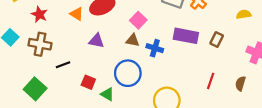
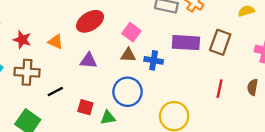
orange triangle: (77, 14) -> (56, 42), moved
brown rectangle: (217, 40) -> (220, 42), size x1.5
green triangle: (107, 94) -> (108, 118), turned -32

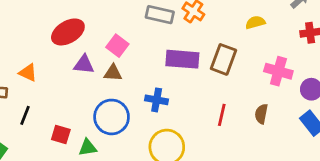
orange triangle: (56, 42) -> (28, 73), moved
blue cross: (154, 60) -> (157, 100), moved
purple triangle: (88, 61) -> (84, 64), moved
black line: (55, 92) -> (25, 115), turned -42

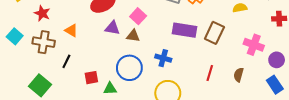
red square: (61, 135) -> (91, 78), turned -32

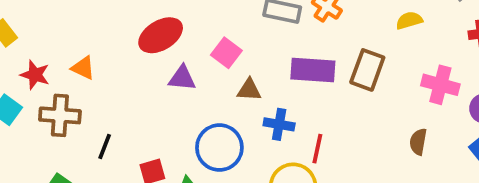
red star: (42, 13) -> (35, 75), moved
orange triangle: (71, 30) -> (83, 68), moved
brown triangle: (133, 36) -> (249, 90), moved
red line: (210, 73) -> (317, 149), moved

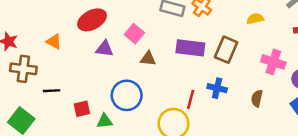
orange triangle: (83, 68) -> (54, 42), moved
blue cross: (279, 124) -> (217, 88), moved
black line: (105, 146) -> (52, 91), turned 63

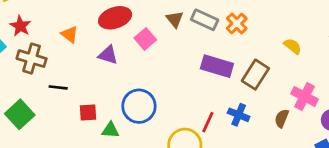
yellow semicircle: (255, 19) -> (293, 46), turned 42
pink square: (134, 34) -> (145, 39), moved
purple triangle: (105, 49) -> (108, 55), moved
brown triangle: (148, 59) -> (175, 19), moved, turned 35
brown semicircle: (257, 98) -> (282, 118), moved

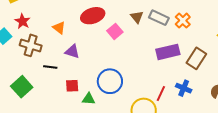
purple triangle: (108, 55) -> (72, 51), moved
purple rectangle: (217, 66) -> (168, 52), turned -30

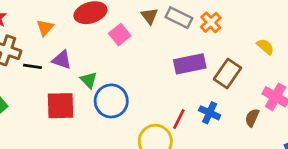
orange triangle: (59, 28) -> (45, 28), turned 32
black line: (50, 67) -> (32, 66), moved
red square: (72, 86) -> (60, 106), size x1.6
green triangle: (89, 99) -> (89, 80), moved, turned 40

